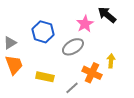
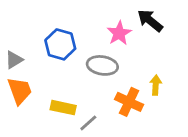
gray ellipse: (73, 47) -> (102, 65), turned 40
gray line: (72, 88) -> (88, 123), moved

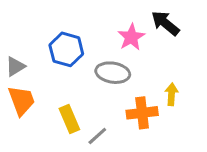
orange cross: (129, 102) -> (142, 113), turned -32
yellow rectangle: (63, 108) -> (69, 119), turned 55

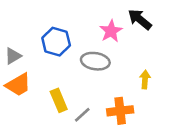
orange trapezoid: (22, 100) -> (18, 85), turned 80
orange cross: (142, 113) -> (120, 111), moved

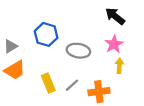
pink star: (111, 31) -> (114, 44), moved
gray line: (82, 115) -> (72, 85), moved

